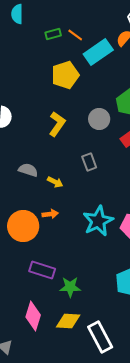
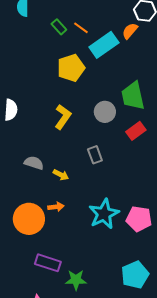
green rectangle: (53, 34) -> (59, 27), turned 63

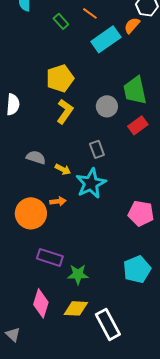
orange line: (81, 28) -> (90, 13), moved
yellow pentagon: (71, 68) -> (60, 78), moved
cyan star: (104, 214) -> (91, 183), moved

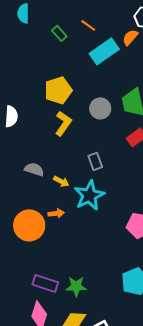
gray circle: (107, 106) -> (100, 108), moved
purple rectangle: (50, 257) -> (45, 283), moved

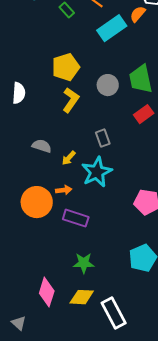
yellow arrow: (61, 181) -> (69, 158), turned 105
purple rectangle: (45, 283) -> (76, 218), moved

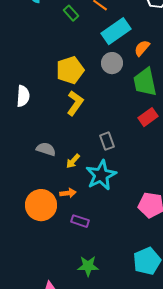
orange semicircle: (138, 14) -> (142, 48), moved
gray circle: (108, 85) -> (112, 63), moved
purple rectangle: (76, 218) -> (80, 221), size x0.7

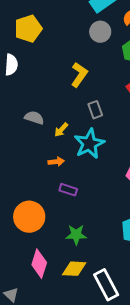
yellow pentagon: (70, 70) -> (28, 29), moved
yellow L-shape: (75, 103) -> (79, 75), moved
orange circle: (41, 205) -> (29, 217), moved

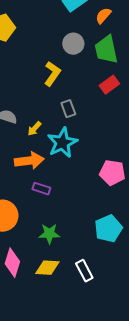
gray circle: (100, 32) -> (73, 44), moved
orange arrow: (56, 162) -> (29, 161), size x1.8
white rectangle: (106, 285) -> (84, 271), moved, size x0.7

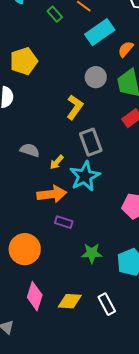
gray rectangle: (68, 109) -> (91, 142), size x1.5
green star: (49, 234) -> (92, 253), moved

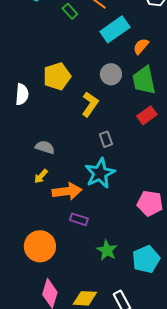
yellow pentagon: (24, 61) -> (57, 76), moved
gray rectangle: (91, 142) -> (106, 139), size x0.6
yellow arrow: (57, 162) -> (41, 176), moved
green star: (92, 253) -> (107, 250), turned 30

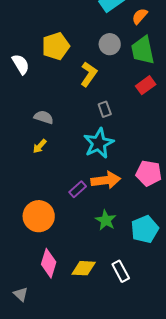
white semicircle: (22, 94) -> (21, 64), turned -35
orange arrow: (67, 191) -> (106, 180), moved
purple rectangle: (79, 219) -> (78, 189), turned -60

